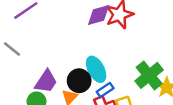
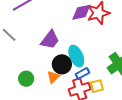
purple trapezoid: (46, 81) -> (50, 40), moved

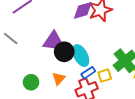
black circle: (62, 64) -> (64, 52), moved
yellow square: (97, 86) -> (105, 76), moved

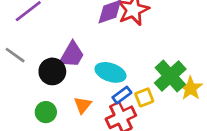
black circle: (64, 52) -> (52, 71), moved
cyan ellipse: (81, 56) -> (110, 72), turned -40

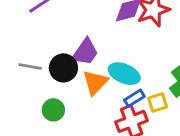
gray line: (15, 55) -> (30, 67), moved, turned -30
orange triangle: (83, 105) -> (95, 82), moved, size x1.4

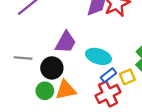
black circle: (63, 68) -> (52, 68), moved
orange triangle: (95, 82) -> (66, 90), moved, turned 40

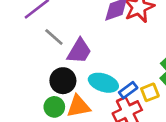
cyan ellipse: (98, 56) -> (103, 83), moved
gray line: (23, 58) -> (54, 37), moved, turned 36

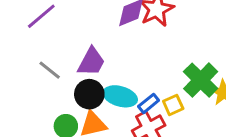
gray line: (54, 37) -> (50, 70), moved
black circle: (63, 81) -> (89, 94), moved

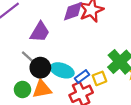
purple trapezoid: (91, 62) -> (40, 32), moved
gray line: (50, 70) -> (29, 58), moved

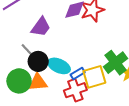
yellow square: (99, 78) -> (94, 77), size x1.6
green circle: (22, 90) -> (19, 81), size x1.5

